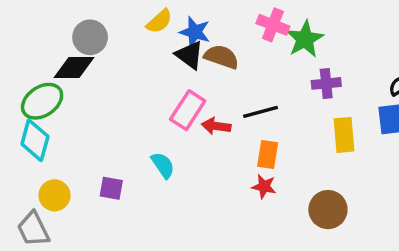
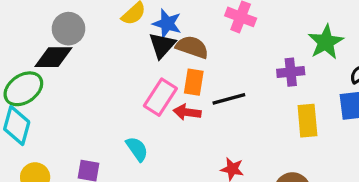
green star: (305, 39) -> (326, 42), moved
black triangle: (189, 55) -> (162, 45), turned 36
orange rectangle: (268, 155) -> (194, 82), moved

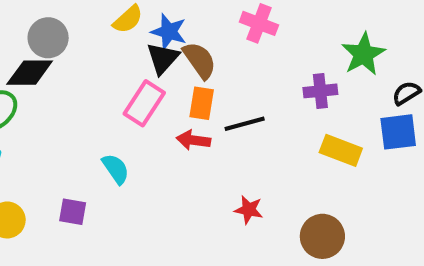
brown semicircle: (192, 47) -> (200, 60), turned 36
pink rectangle: (160, 97) -> (144, 103), moved
yellow rectangle: (307, 121) -> (341, 150), turned -64
cyan semicircle: (137, 149) -> (116, 169), moved

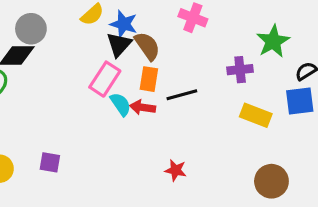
cyan semicircle: (116, 169) -> (121, 104), moved
red star: (249, 210) -> (176, 170), moved
brown circle: (322, 236) -> (271, 181), moved

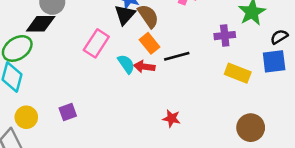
pink rectangle: (105, 79) -> (96, 43), moved
orange rectangle: (149, 79) -> (149, 43), turned -48
purple square: (50, 162) -> (68, 112), turned -30

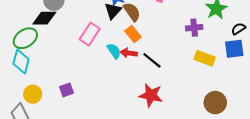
black line: (177, 56) -> (152, 60), moved, turned 54
red star: (172, 119) -> (151, 95), size x1.6

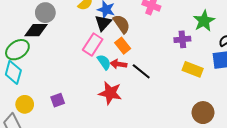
pink rectangle: (90, 34) -> (93, 45), moved
red star: (151, 95) -> (110, 93), moved

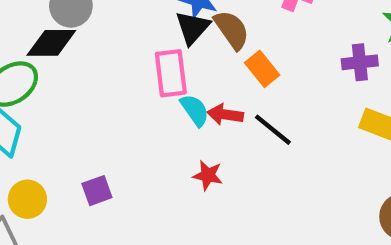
pink rectangle: (93, 45) -> (171, 73), turned -40
orange rectangle: (123, 46) -> (262, 69), moved
red star: (110, 93) -> (208, 175), size x0.6

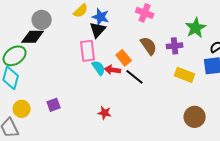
brown semicircle: (232, 30) -> (149, 46), moved
orange rectangle: (262, 69) -> (124, 58), moved
red star: (208, 175) -> (105, 113), moved

